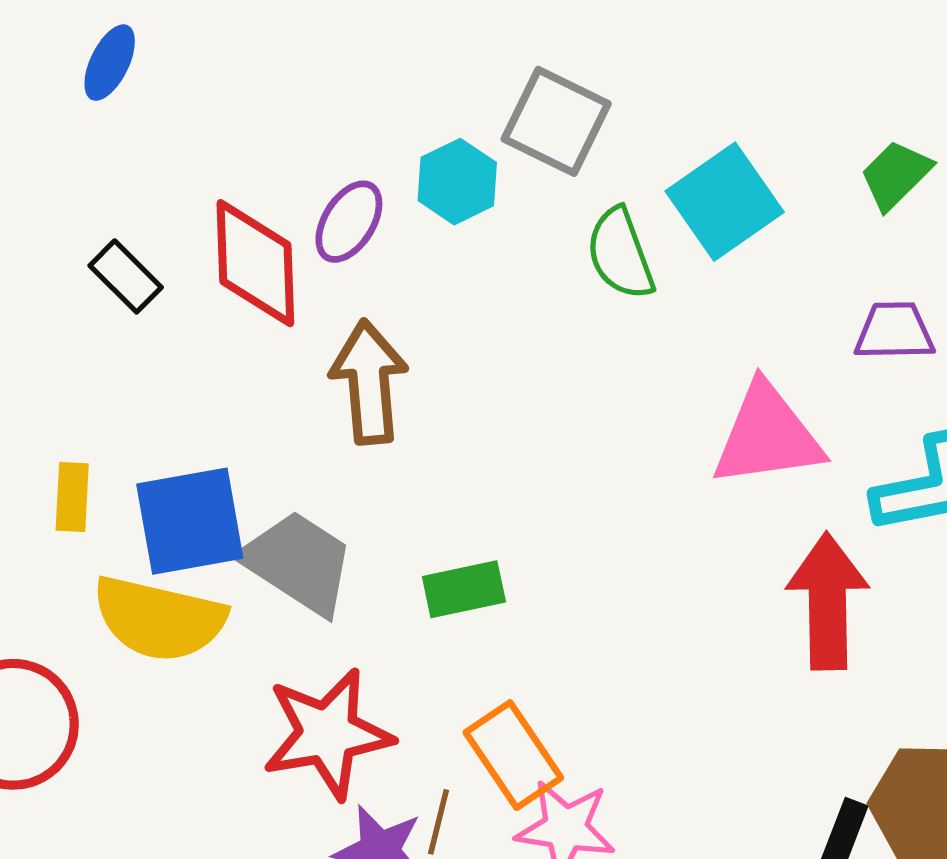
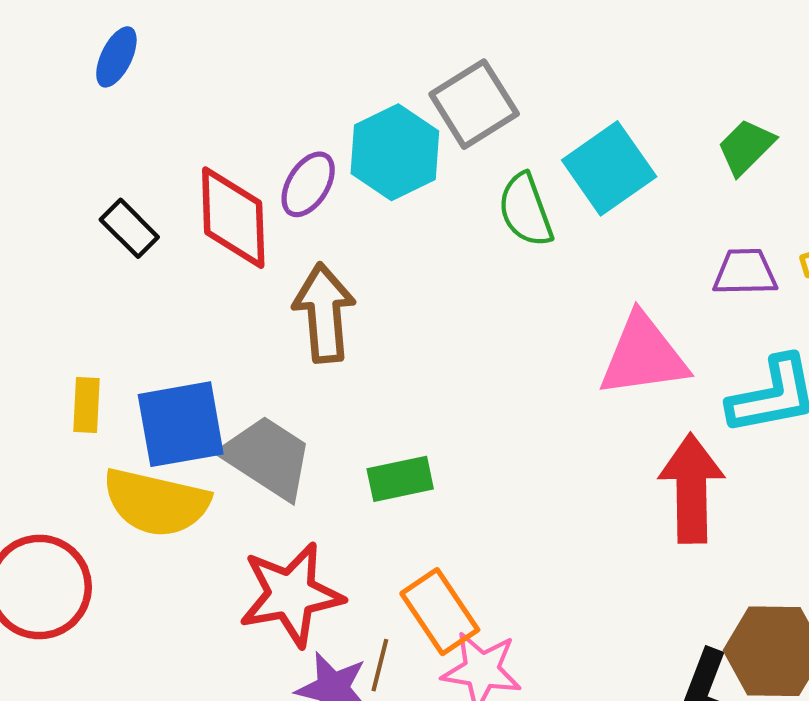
gray square: (556, 121) -> (474, 104), turned 32
cyan hexagon: (457, 182) -> (395, 152), size x1.4

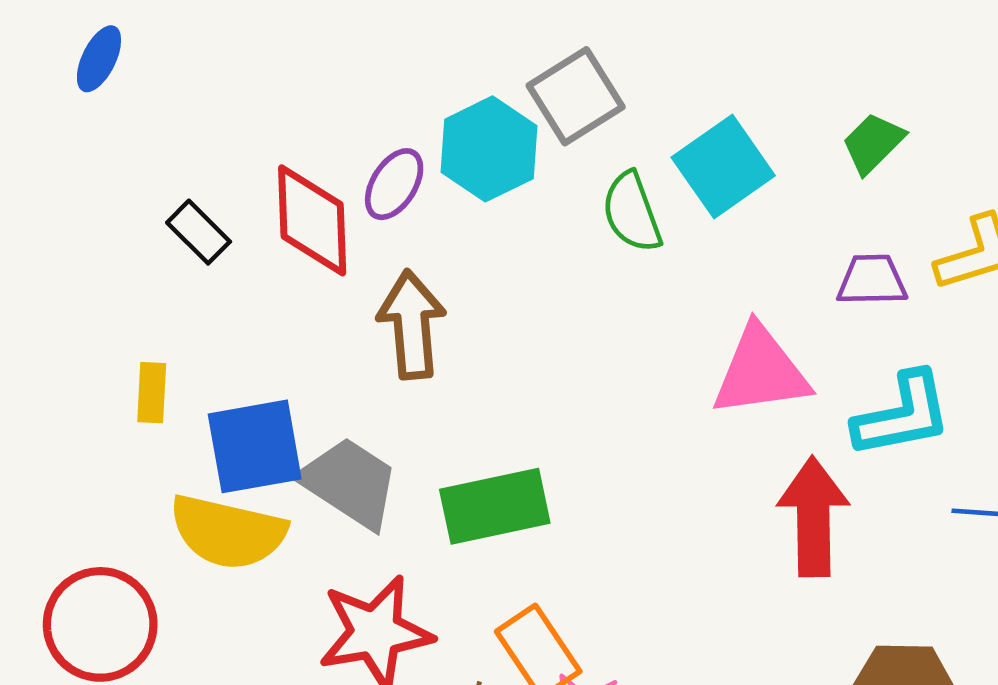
blue ellipse: (116, 57) -> (99, 59), moved
yellow rectangle: (86, 405) -> (152, 393), moved
green rectangle: (400, 479) -> (495, 506), size x1.5

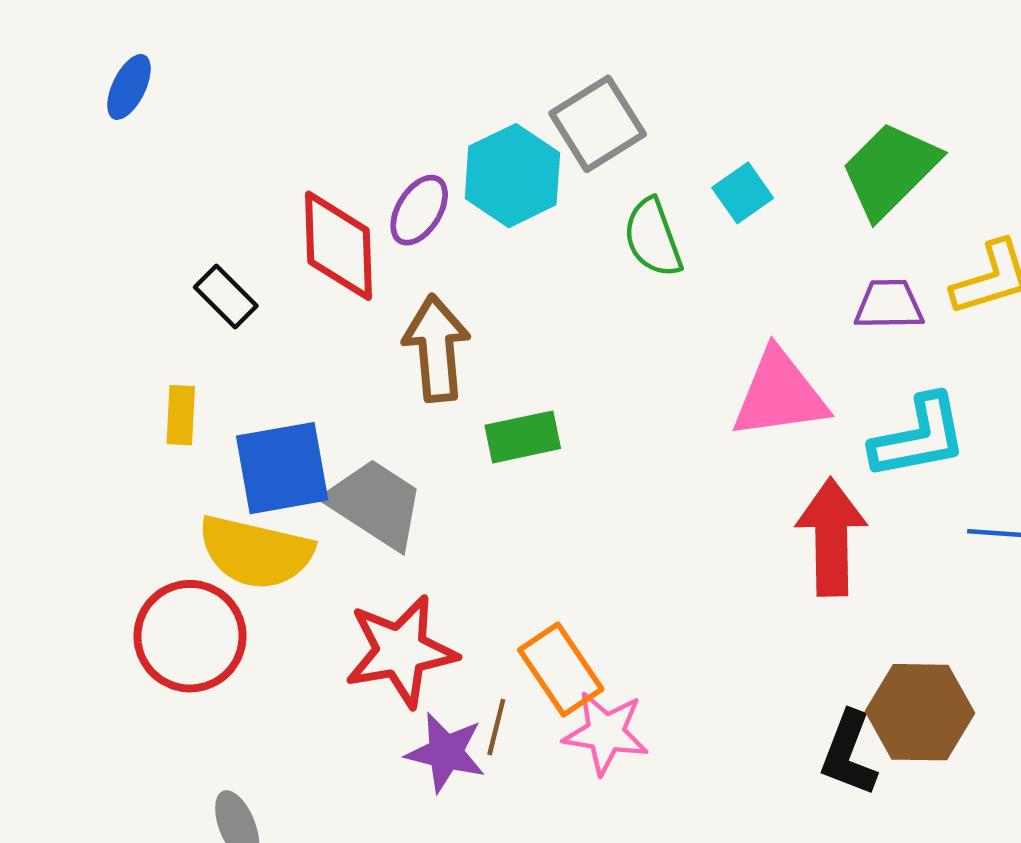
green trapezoid: (873, 143) -> (890, 170), size x1.6
cyan square: (723, 167) -> (743, 193), size x0.6
black rectangle: (199, 232) -> (226, 296), moved
green rectangle: (495, 506) -> (523, 437), moved, size x0.7
red circle: (100, 624) -> (190, 636), moved

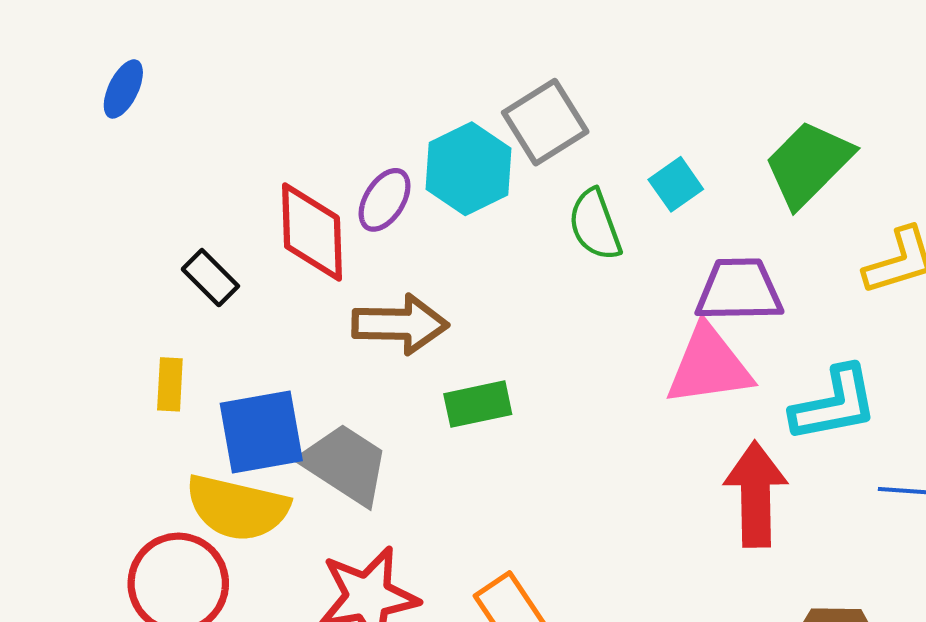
purple trapezoid: (889, 305) -> (739, 290), moved, size x1.4
brown arrow: (436, 348) -> (400, 324), turned 96

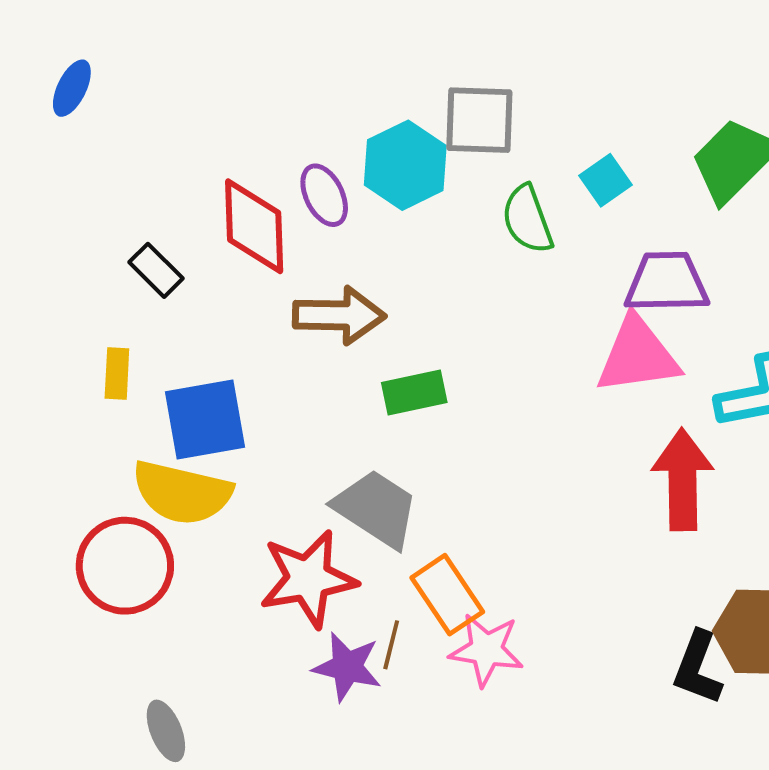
gray square: (545, 122) -> (479, 120), turned 34
purple ellipse: (385, 200) -> (324, 195), turned -58
gray trapezoid: (345, 464) -> (376, 509), moved

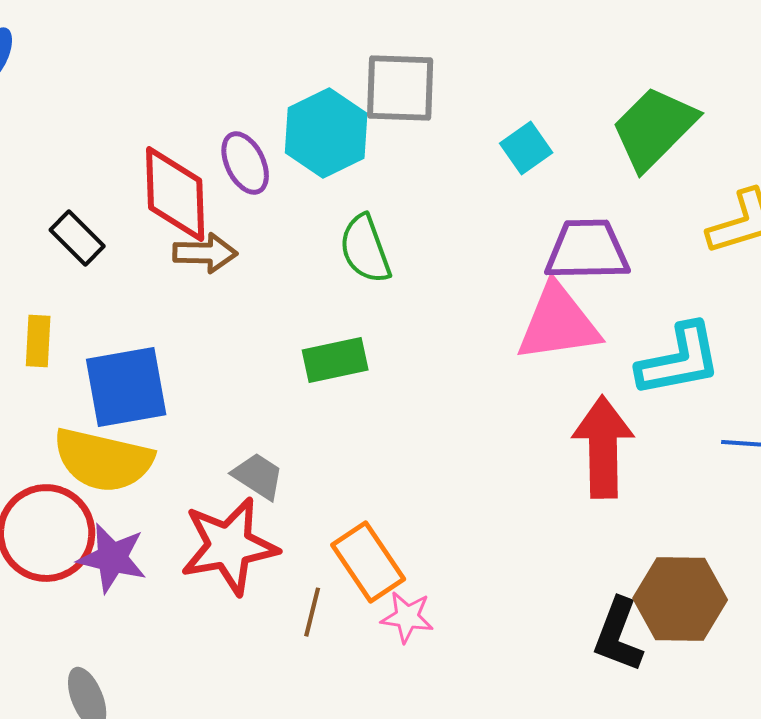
green semicircle: (527, 219) -> (365, 249), moved
brown arrow: (339, 315) -> (205, 253), moved, size x0.7
gray trapezoid: (376, 509) -> (258, 476), moved, size x0.6
pink star: (486, 650) -> (407, 617), size x0.7
purple star: (347, 667) -> (112, 558), moved

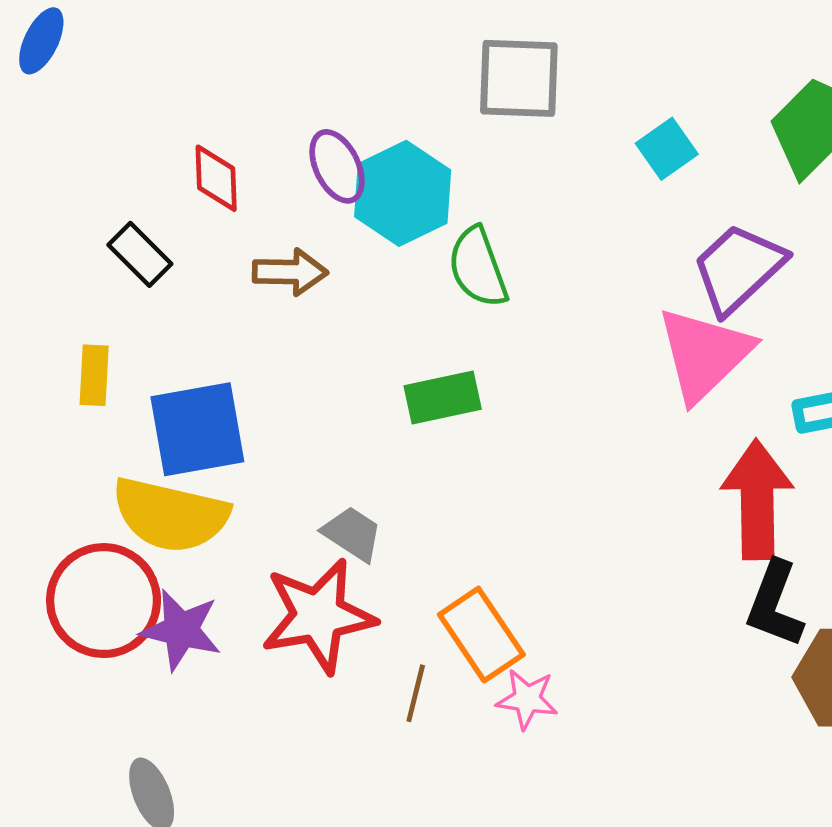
cyan hexagon: (326, 133) -> (403, 193), moved
red diamond: (175, 194) -> (216, 178), moved, size x0.6
purple trapezoid: (587, 250) -> (738, 268), turned -42
pink triangle: (558, 323) -> (704, 354), turned -36
black L-shape: (618, 635) -> (775, 604), moved

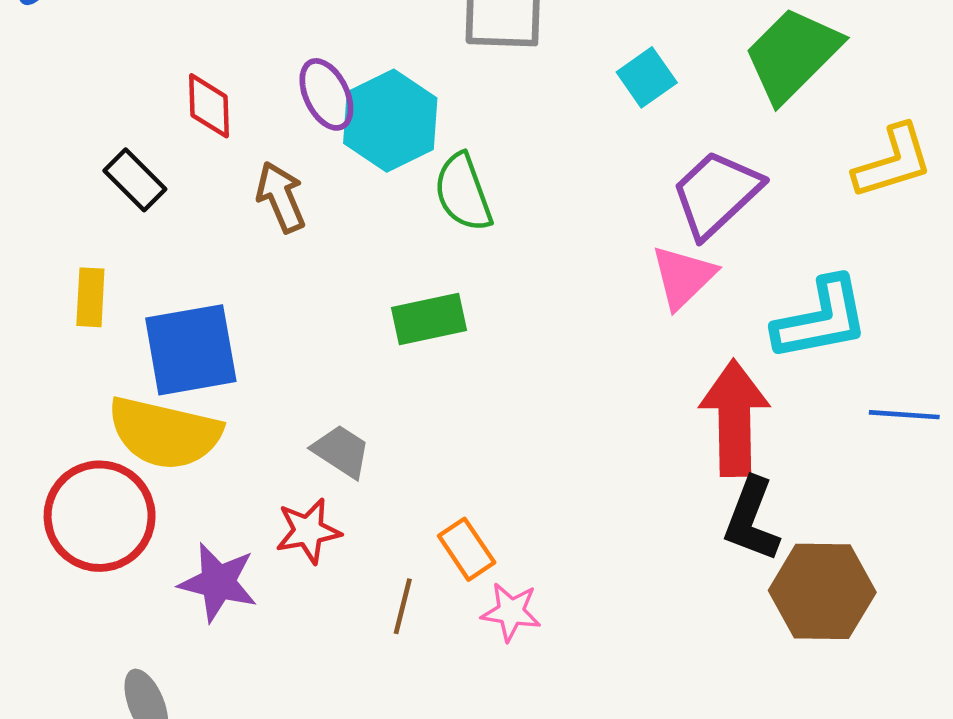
brown arrow: (290, 272) -> (281, 197), turned -114
pink triangle: (704, 354) -> (683, 277), size x0.7
red star: (318, 616) -> (308, 531), size x0.6
purple star: (181, 630) -> (218, 582), moved
orange rectangle: (481, 635) -> (467, 549), size x0.7

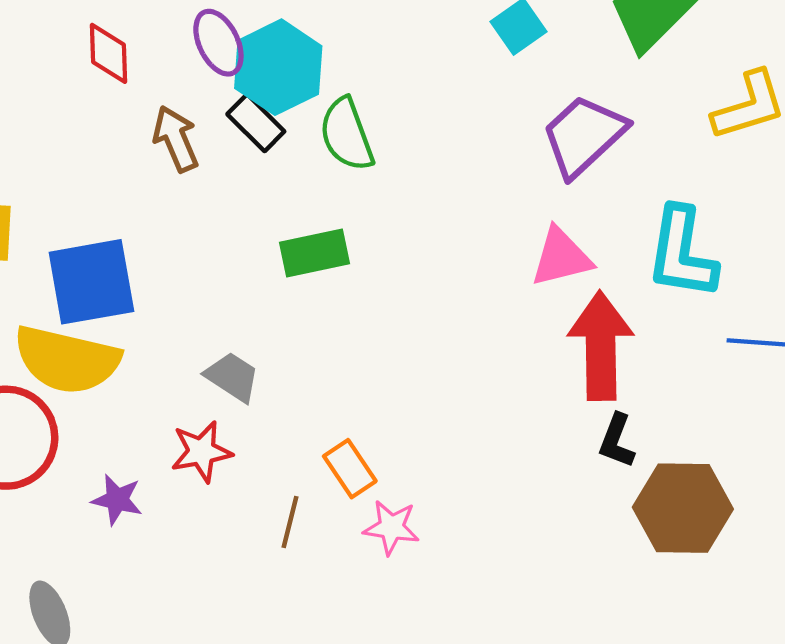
black rectangle: (135, 180) -> (256, 123), moved
pink triangle: (683, 277) -> (561, 257), moved, turned 30
cyan L-shape: (821, 319) -> (682, 253), turned 110
black L-shape: (752, 520) -> (617, 441), size x0.7
purple star: (218, 582) -> (117, 500), size x0.7

